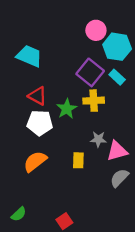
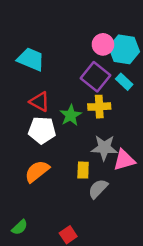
pink circle: (96, 30) -> (103, 44), moved
gray star: (98, 139) -> (104, 148), size x1.5
gray semicircle: (119, 178) -> (98, 189), moved

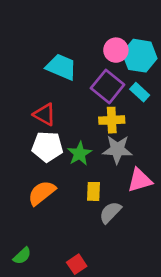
cyan trapezoid: (31, 59) -> (61, 67), moved
green star: (71, 115) -> (80, 154), moved
gray star: (104, 148) -> (117, 149), moved

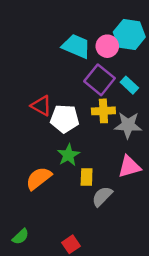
cyan hexagon: (140, 56) -> (129, 35), moved
cyan trapezoid: (61, 67) -> (76, 46), moved
white pentagon: (47, 147) -> (65, 119), moved
gray star: (117, 149) -> (128, 125), moved
green star: (80, 154) -> (68, 155), moved

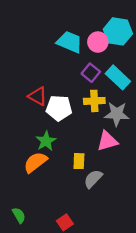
purple square: (100, 80) -> (91, 73), size x0.7
cyan rectangle: (129, 85) -> (118, 77), size x1.5
green star: (68, 155) -> (46, 141), moved
pink triangle: (129, 167) -> (107, 141), moved
green semicircle: (21, 237) -> (19, 215), turned -77

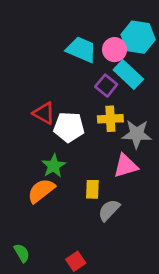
cyan rectangle: (118, 77) -> (128, 74), moved

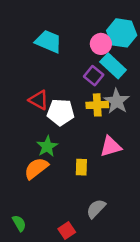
cyan trapezoid: (81, 50) -> (48, 41), moved
gray star: (137, 134) -> (117, 101), moved, turned 30
gray semicircle: (109, 210) -> (96, 209), moved

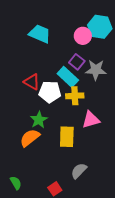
cyan rectangle: (113, 66) -> (68, 77), moved
gray star: (117, 101) -> (96, 70), moved, turned -30
yellow cross: (97, 105) -> (75, 96), moved
yellow rectangle: (81, 167) -> (67, 137), size x1.5

